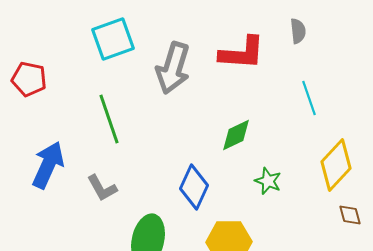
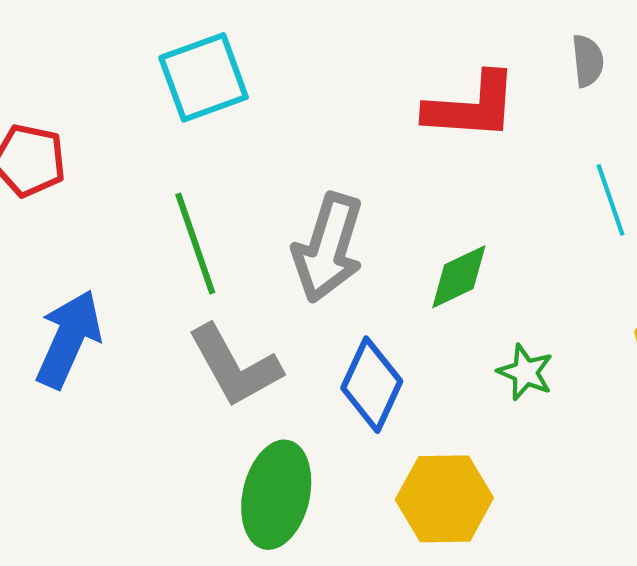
gray arrow: (173, 68) -> (328, 248), moved
gray L-shape: (102, 188) -> (235, 366), moved, size x1.5

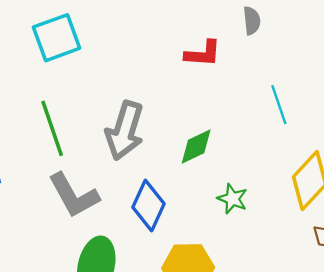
gray semicircle: (588, 61) -> (252, 21), moved
red L-shape: (471, 106) -> (203, 54), size x0.7

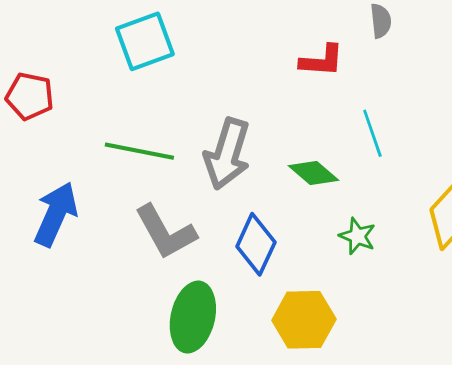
cyan line: (279, 105) -> (372, 133), moved
green line: (52, 128) -> (139, 151), turned -60
green diamond: (196, 147) -> (314, 173), turned 66

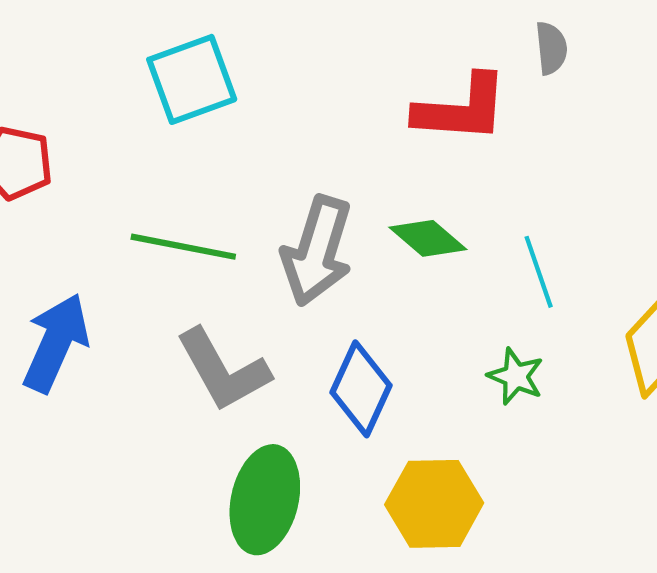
red L-shape: (322, 61) -> (461, 109), size x1.4
cyan line: (372, 133) -> (539, 272), moved
green diamond: (314, 173) -> (428, 238), moved

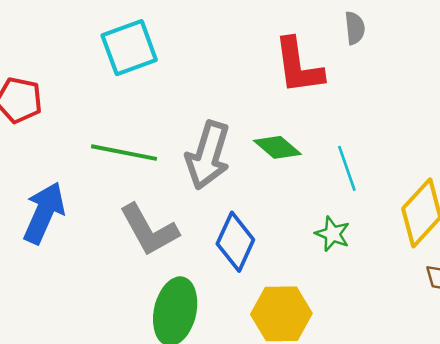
red L-shape: (461, 109) -> (298, 66), turned 78

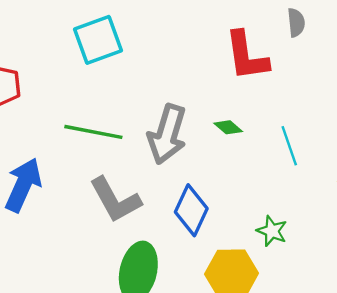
green diamond: (277, 147) -> (228, 127), size x0.7
green star: (332, 234) -> (272, 231), moved

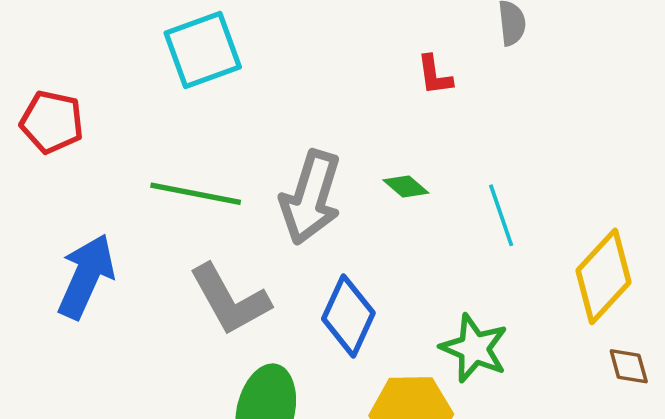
red L-shape: (247, 56) -> (435, 75), size x0.5
green star: (272, 231) -> (474, 348), size x1.4

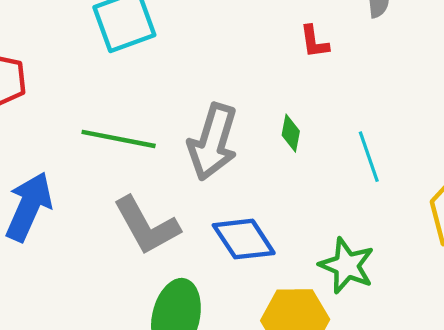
green diamond: (406, 187) -> (291, 133), turned 60
blue diamond: (348, 316) -> (244, 239), turned -58

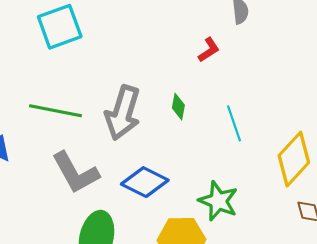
red L-shape: (314, 42) -> (209, 50), moved, turned -115
blue diamond: (244, 239) -> (145, 182), turned -30

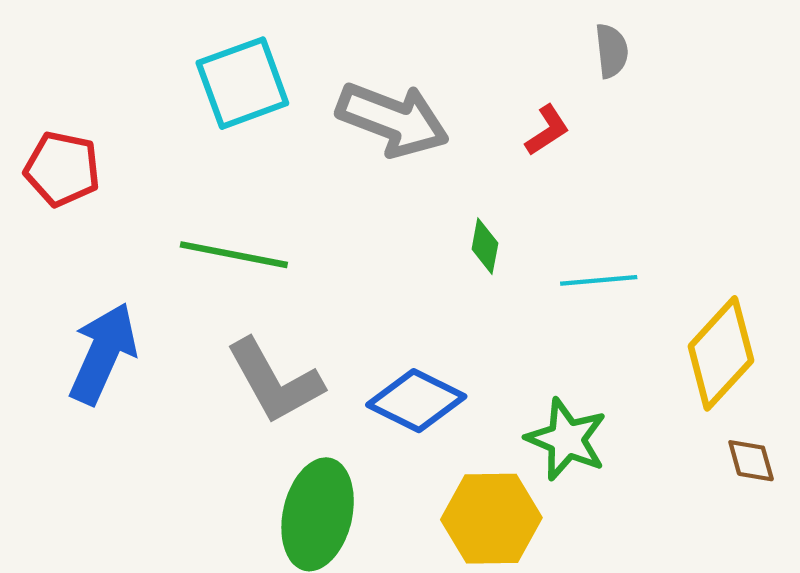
gray arrow: (123, 113) -> (393, 120), moved, turned -86
cyan line: (234, 123) -> (599, 280), turned -76

